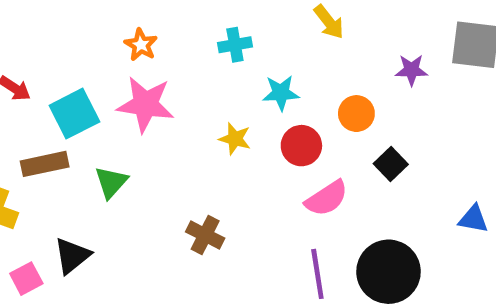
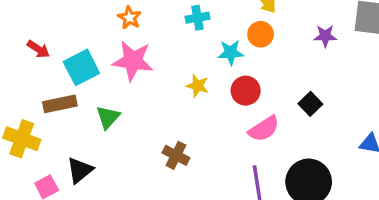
orange circle: (356, 114) -> (261, 34), moved

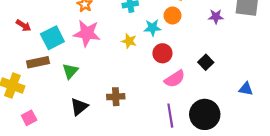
yellow star: (198, 86) -> (129, 41), moved
brown cross: (176, 155) -> (116, 97), turned -30
black triangle: (80, 170) -> (79, 107), moved

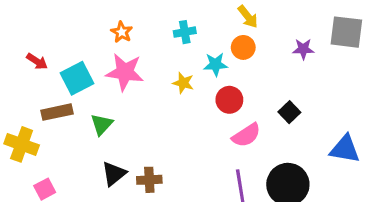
blue triangle: (246, 89) -> (345, 149), size x1.5
brown cross: (116, 97) -> (149, 180), moved

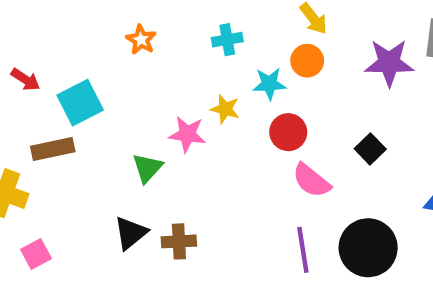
purple star: (303, 49) -> (389, 63), size x1.6
pink star: (125, 72) -> (187, 134), moved, size x0.7
green triangle: (102, 124) -> (147, 168), moved
pink semicircle: (246, 135) -> (311, 180), turned 72

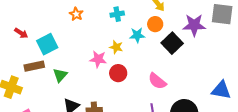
red circle: (288, 132) -> (118, 73), moved
black square: (370, 149) -> (172, 43), moved, size x1.5
green triangle: (147, 168) -> (60, 75), moved

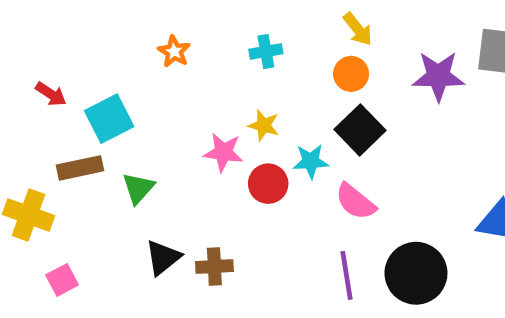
cyan star: (137, 35) -> (311, 161), moved
black square: (172, 43) -> (360, 130), moved

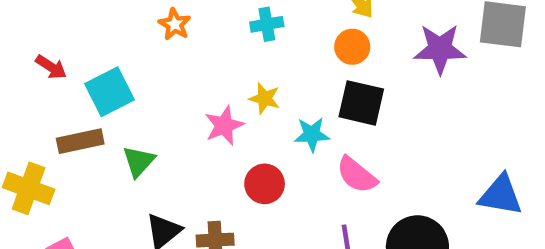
black square: (360, 130) -> (361, 103), turned -33
pink star: (223, 152) -> (224, 125), turned -30
red circle: (268, 184) -> (265, 184), moved

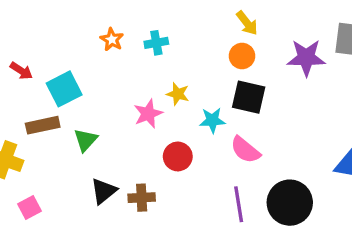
cyan cross: (267, 24) -> (156, 43), moved

